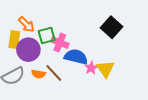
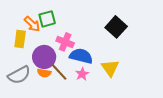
green square: (47, 35) -> (47, 19), moved
purple circle: (28, 50) -> (44, 57), moved
pink star: (91, 68) -> (82, 74), moved

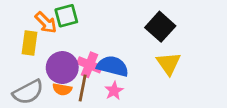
pink cross: (65, 42) -> (89, 65), moved
yellow triangle: (110, 68) -> (168, 63), moved
brown line: (59, 72) -> (83, 88), turned 54

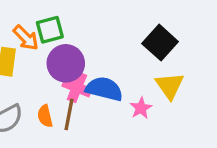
purple circle: (62, 68) -> (66, 63), moved
orange semicircle: (62, 89) -> (45, 116), turned 66
pink star: (114, 91) -> (141, 108), moved

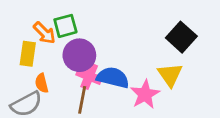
black square: (160, 43) -> (181, 37), moved
pink star: (141, 108) -> (145, 94), size x1.5
orange semicircle: (45, 116) -> (42, 83), moved

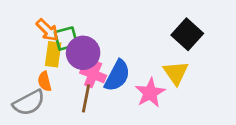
green square: (65, 26) -> (66, 39), moved
yellow rectangle: (28, 54) -> (53, 54), moved
blue semicircle: (113, 78) -> (117, 76), turned 104

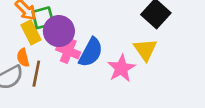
yellow rectangle: (53, 54) -> (31, 32), turned -35
brown line: (86, 98) -> (36, 74), moved

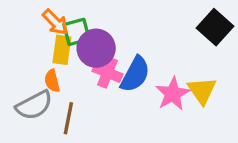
yellow rectangle: (31, 32) -> (62, 50), turned 35
yellow triangle: (145, 50) -> (202, 91), moved
brown line: (36, 74) -> (68, 118), moved

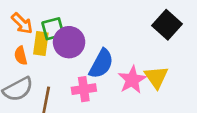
orange arrow: (55, 22) -> (22, 23), moved
pink cross: (108, 73) -> (84, 89), moved, turned -30
orange semicircle: (52, 81) -> (21, 56), moved

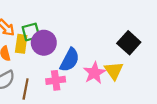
black square: (167, 25) -> (129, 43), moved

